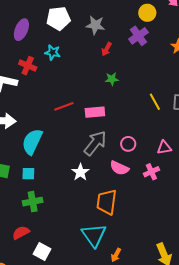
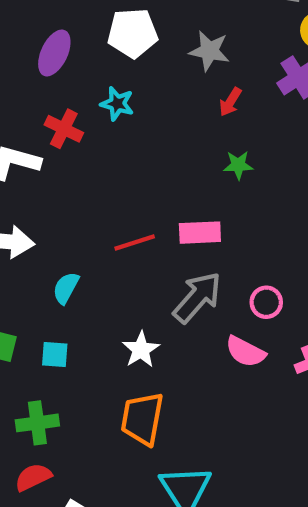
red line: (64, 106) -> (135, 243), moved
cyan semicircle: (32, 142) -> (66, 288), size x0.6
white star: (80, 172) -> (141, 350), moved
green cross: (33, 202) -> (37, 423), moved
orange trapezoid: (107, 202) -> (142, 419), moved

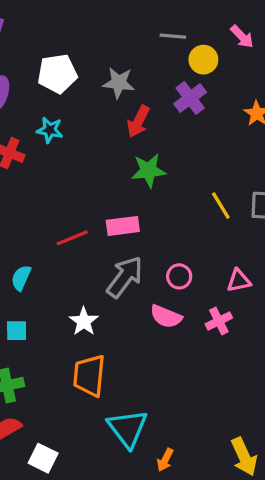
red arrow: (230, 102) -> (138, 122), size x1.4
green star: (238, 165) -> (149, 171), size x1.5

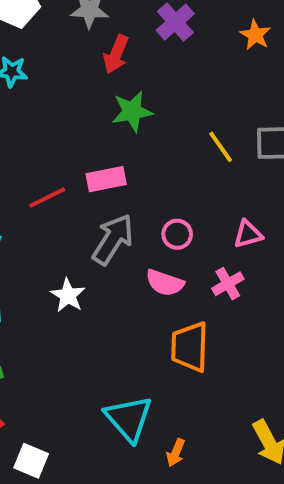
orange trapezoid: (89, 376) -> (190, 347), moved

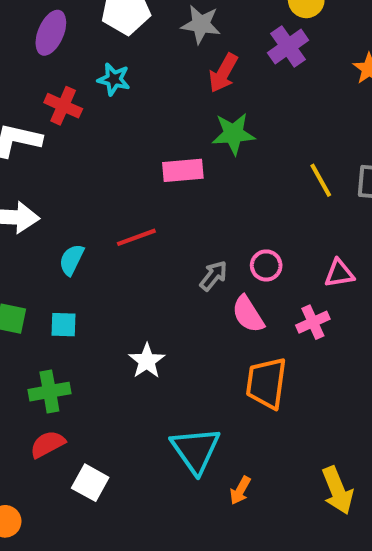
pink rectangle: (106, 179) -> (183, 170), moved
red line: (47, 197) -> (136, 237), moved
gray arrow: (113, 239) -> (213, 276), moved, size x0.6
pink semicircle: (165, 283) -> (248, 314), turned 33
white star: (68, 295) -> (147, 361), moved

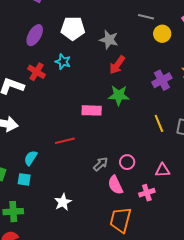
purple cross: (288, 47) -> (162, 80), moved
cyan semicircle: (72, 260) -> (31, 158), moved

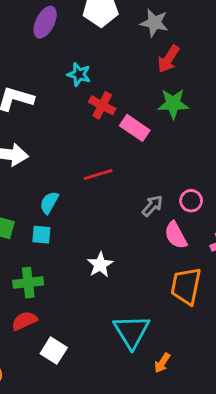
cyan star: (63, 62) -> (79, 74), moved
red cross: (37, 72) -> (102, 105), moved
pink rectangle: (92, 110) -> (135, 128), turned 36

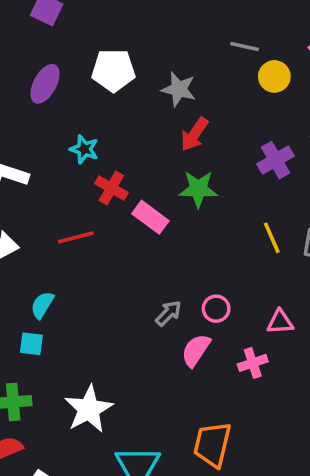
red line: (98, 174) -> (76, 237), moved
pink semicircle: (176, 235) -> (196, 350), turned 60
white star: (100, 265) -> (89, 409), moved, size x1.5
orange trapezoid: (186, 286) -> (212, 444), moved

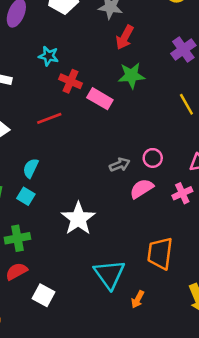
gray arrow: (168, 313) -> (120, 165), turned 30
cyan square: (31, 344) -> (26, 196), turned 30
pink semicircle: (196, 350) -> (142, 189), turned 30
white star: (89, 409) -> (78, 219), moved

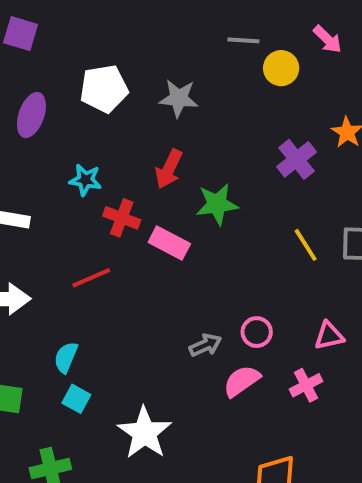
red arrow: (125, 37) -> (169, 169), moved
cyan square: (26, 196) -> (76, 399), moved

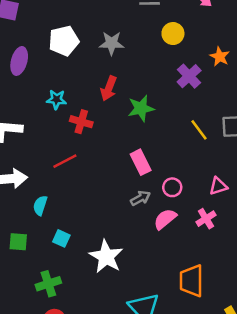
yellow circle: (281, 68) -> (173, 34), moved
pink rectangle: (169, 243) -> (141, 162), moved, turned 40
cyan semicircle: (66, 357) -> (40, 205), moved

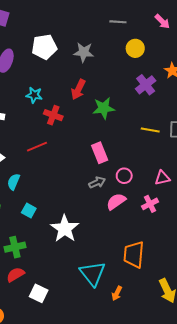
yellow line: (199, 130) -> (150, 130), turned -48

